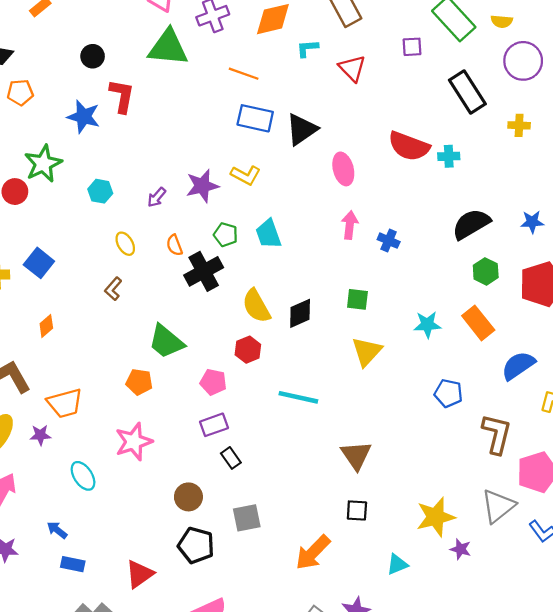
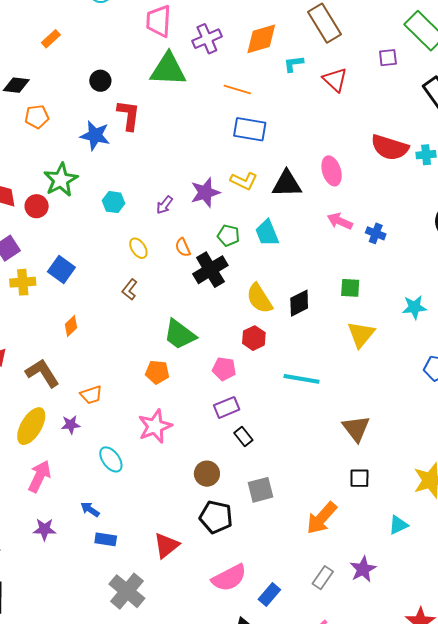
black triangle: (302, 129) -> (287, 184), moved, turned 36
pink arrow: (350, 225) -> (340, 221), turned -70
orange trapezoid: (65, 403) -> (91, 395), size x0.7

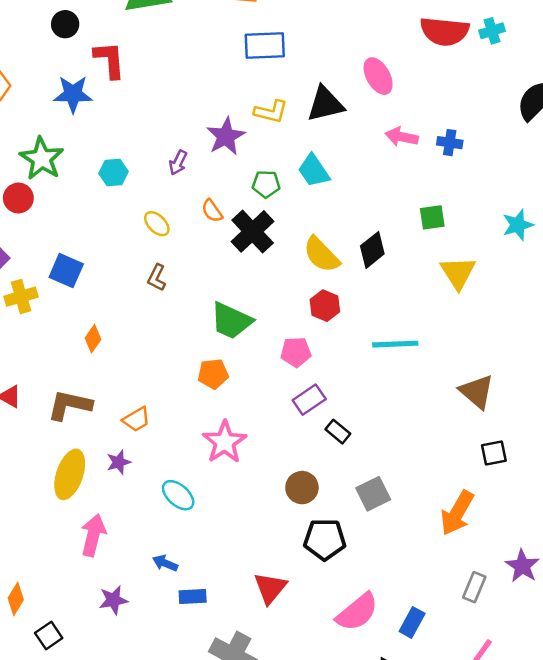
brown L-shape: (42, 373) -> (70, 405), turned -33

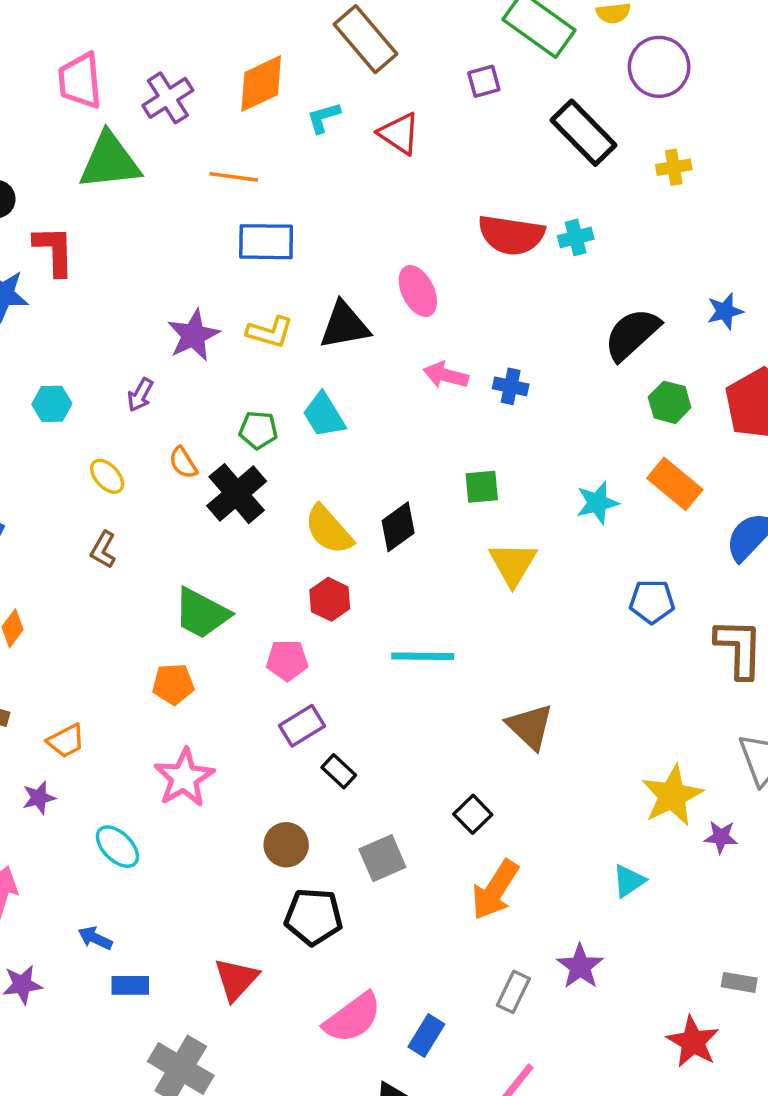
purple star: (226, 136) -> (193, 335), moved
black square: (494, 453) -> (473, 814), moved, turned -36

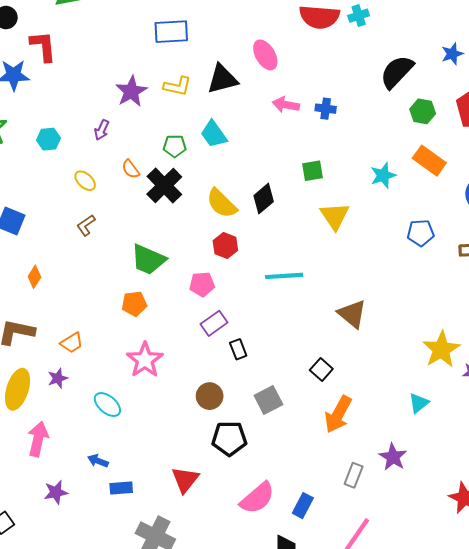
brown L-shape: (103, 550) -> (86, 225), turned 30
black rectangle: (339, 771) -> (238, 349), turned 30

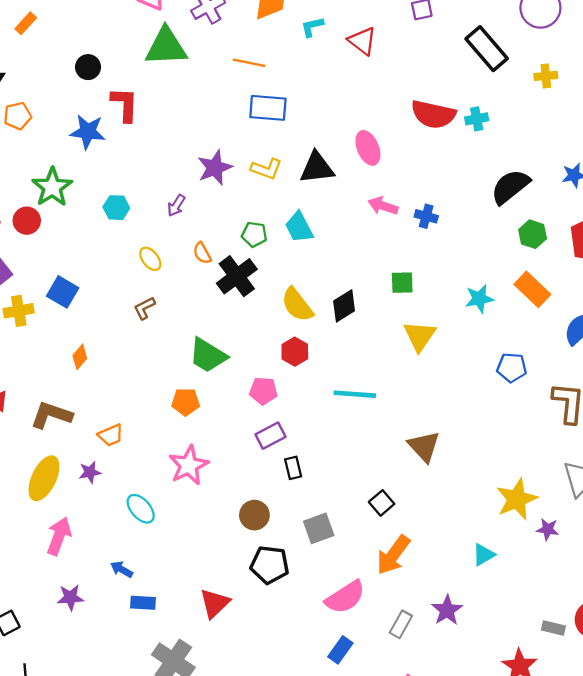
pink semicircle: (257, 498) -> (345, 597), moved

